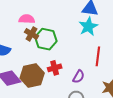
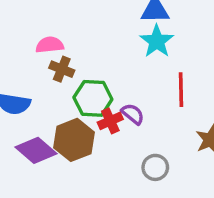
green hexagon: (46, 39) -> (93, 98), moved
purple semicircle: (79, 77) -> (133, 114), moved, turned -72

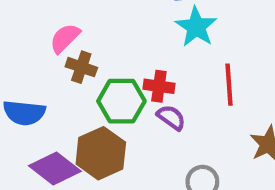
pink semicircle: (50, 45) -> (65, 38), turned -36
red cross: (110, 121) -> (159, 86), moved, turned 35

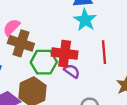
brown cross: (81, 67) -> (21, 43), size x1.5
red cross: (159, 86) -> (65, 54), size x1.5

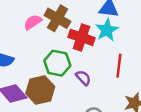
brown cross: (21, 43) -> (57, 18), moved
red cross: (65, 54) -> (82, 37), moved

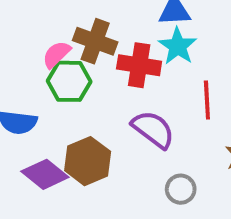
green hexagon: (57, 63) -> (69, 81), moved
purple semicircle: (83, 78) -> (153, 129), size x1.6

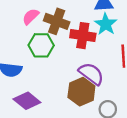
pink semicircle: (56, 54) -> (31, 17), moved
brown hexagon: (88, 161) -> (81, 92), moved

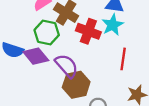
purple semicircle: (91, 74) -> (67, 66), moved
purple diamond: (27, 101) -> (36, 56), moved

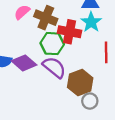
green hexagon: (47, 33) -> (52, 44), moved
brown hexagon: (76, 85) -> (80, 83), moved

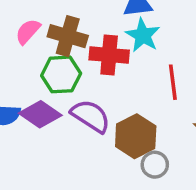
green hexagon: (52, 44) -> (61, 74), moved

